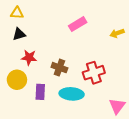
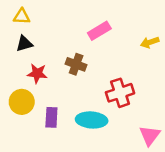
brown cross: (59, 68) -> (76, 64), moved

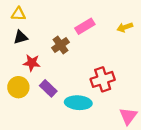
yellow arrow: (150, 42) -> (125, 27), moved
brown cross: (76, 64) -> (61, 45), moved, turned 35
purple rectangle: (51, 117) -> (48, 88), moved, turned -49

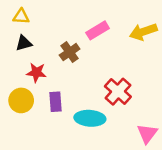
yellow arrow: (125, 27) -> (143, 32), size x1.5
red cross: (103, 79) -> (118, 92), turned -30
purple rectangle: (48, 88) -> (56, 102), turned 42

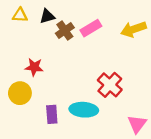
black triangle: (24, 43) -> (47, 16), moved
brown cross: (70, 52) -> (65, 30), moved
purple rectangle: (56, 102) -> (52, 114), moved

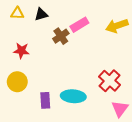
brown cross: (65, 30) -> (61, 36), moved
red star: (34, 67) -> (21, 51), moved
red cross: (110, 85) -> (110, 81), moved

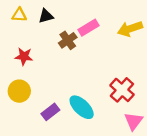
cyan ellipse: (73, 96) -> (82, 107), turned 40
purple rectangle: (45, 100) -> (50, 112), turned 56

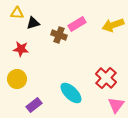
black triangle: (46, 16) -> (33, 23), moved
brown cross: (68, 40) -> (59, 35), turned -35
purple rectangle: (50, 112) -> (34, 105), moved

